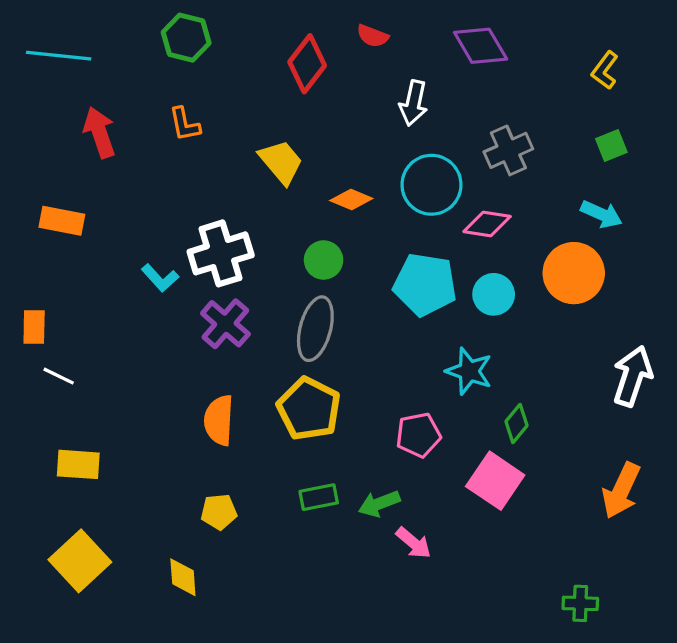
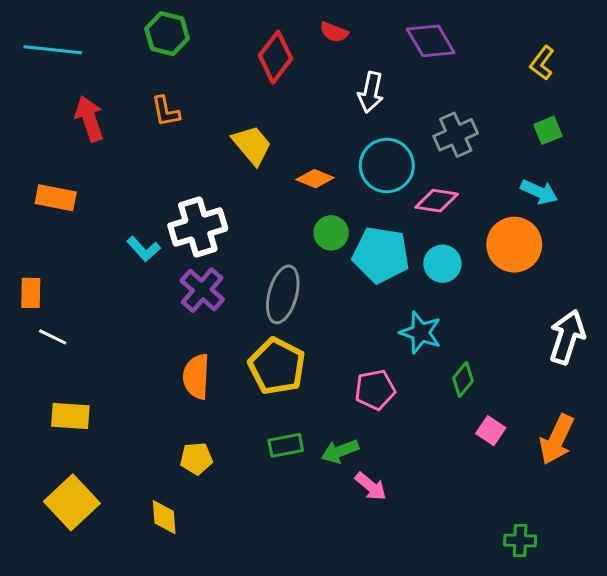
green circle: (324, 260) -> (331, 233), moved
pink square: (495, 481) -> (491, 431), moved, size x0.6

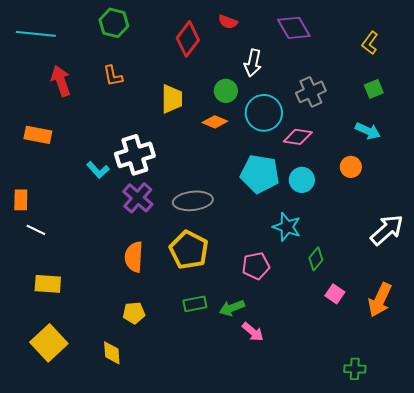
yellow trapezoid: (252, 145) -> (172, 99), turned 40
green circle: (331, 233) -> (226, 91), moved
orange circle: (514, 245) -> (351, 167), size x0.6
gray ellipse: (283, 294) -> (193, 201), turned 69
white arrow: (567, 337) -> (387, 230), turned 30

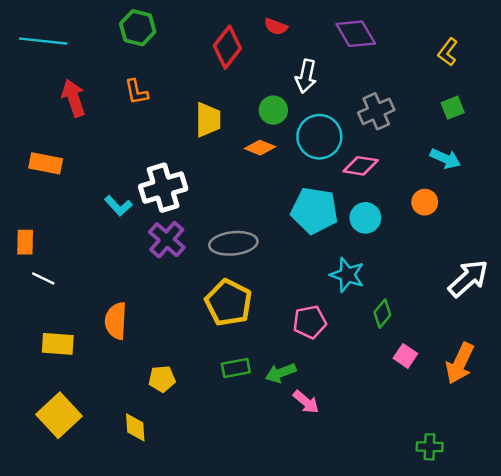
orange semicircle: (134, 257) -> (116, 321), moved

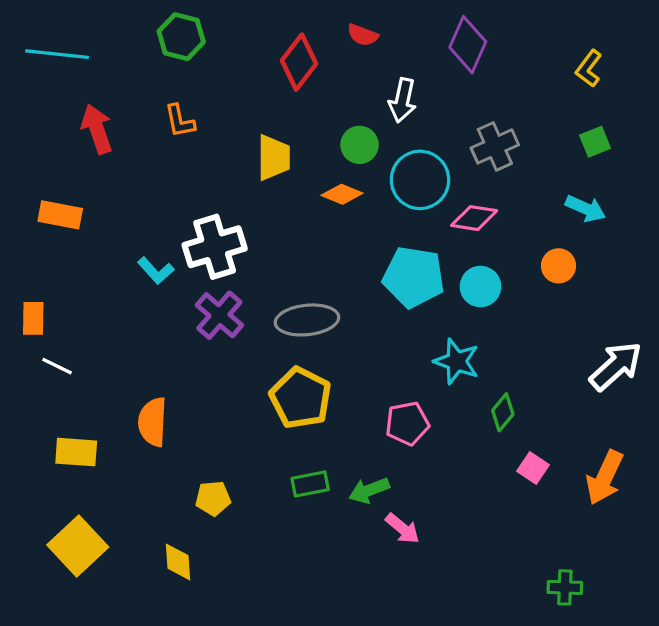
purple diamond: (356, 34) -> (468, 45), turned 54

